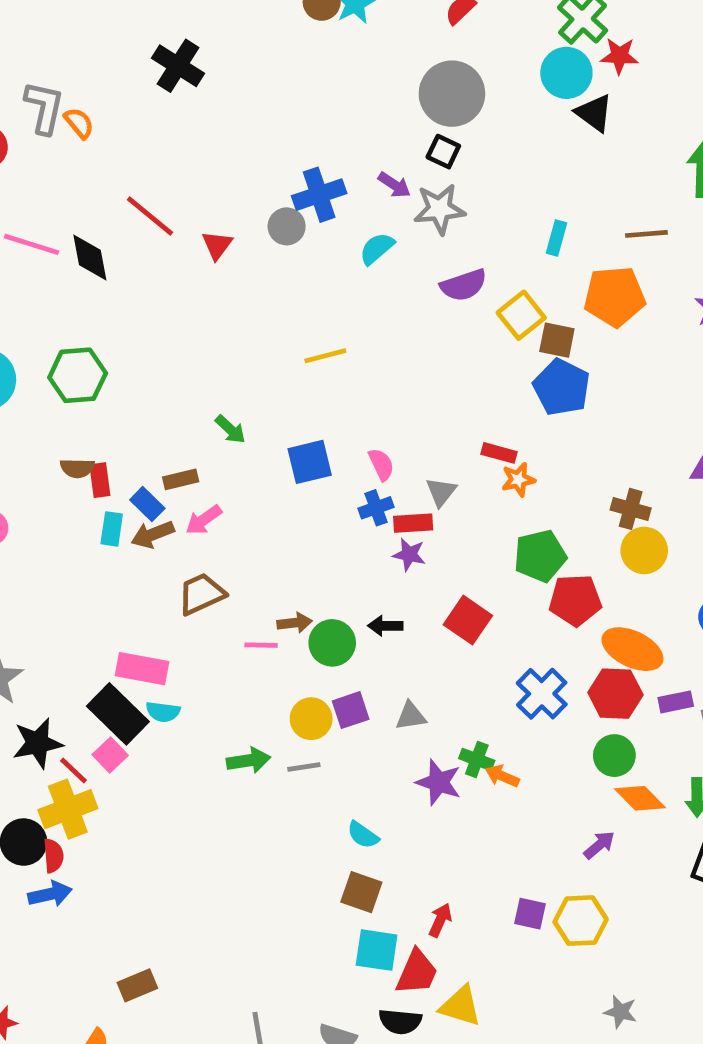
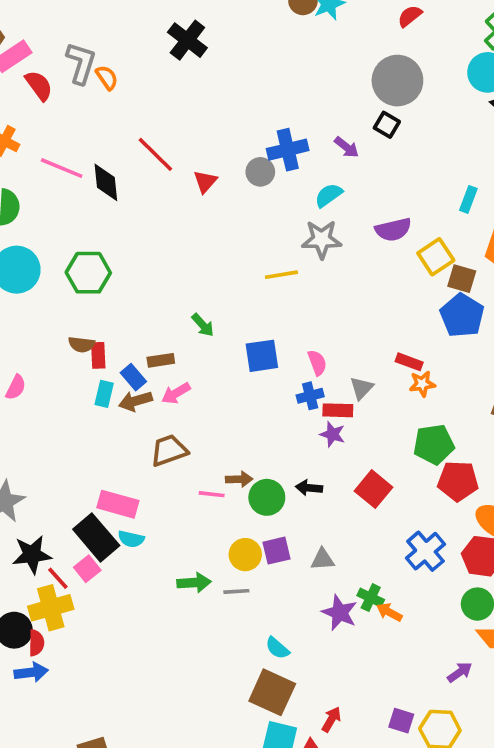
gray star: (439, 209) -> (322, 239), moved
brown square: (361, 892) -> (272, 692), size x1.4

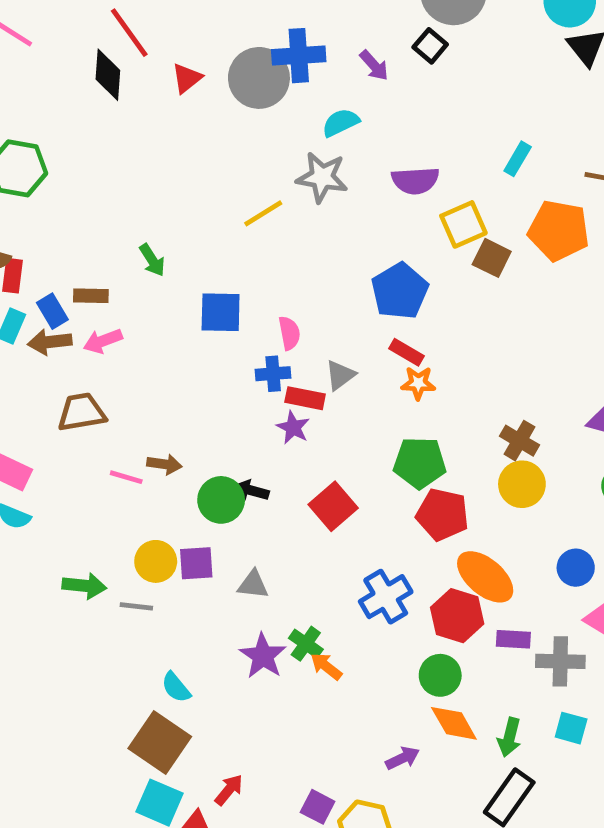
gray circle: (260, 172) -> (259, 78), size x1.6
black diamond: (106, 182) -> (108, 75), moved
yellow line: (281, 275) -> (263, 213), turned -32
blue pentagon: (462, 315) -> (400, 291), moved
green circle: (267, 497) -> (221, 500), moved

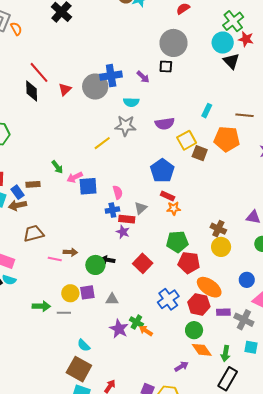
black square: (430, 46) -> (166, 66), turned -32
cyan semicircle: (341, 123) -> (131, 102), turned -147
pink arrow: (103, 341) -> (75, 177), moved
gray cross: (560, 661) -> (244, 320), turned 30

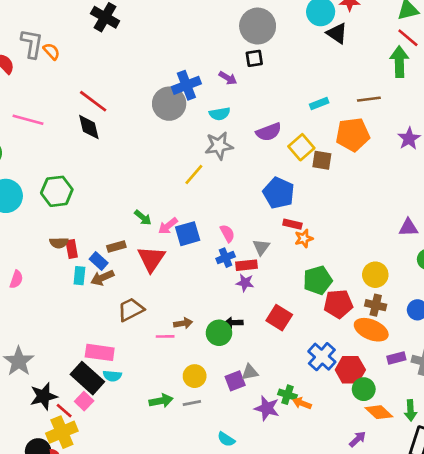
red triangle: (65, 89) -> (151, 259), moved, size x1.6
cyan rectangle: (207, 111) -> (319, 104), turned 56
brown cross: (218, 229) -> (376, 305), moved
purple square: (87, 292) -> (235, 381), moved
red hexagon: (199, 304) -> (350, 370), moved

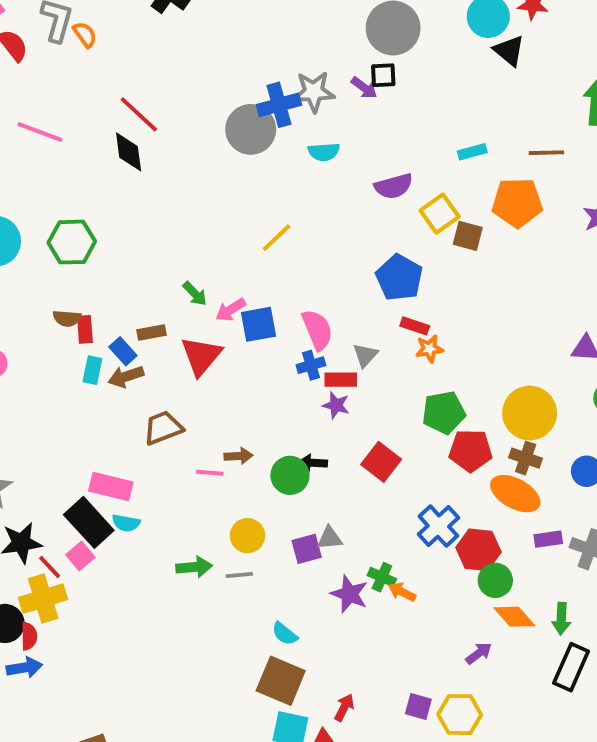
purple arrow: (228, 78) -> (364, 88), moved
gray star: (219, 146) -> (314, 92), moved
pink semicircle: (227, 233) -> (317, 330), size x1.5
yellow circle: (375, 275) -> (530, 413), size x1.4

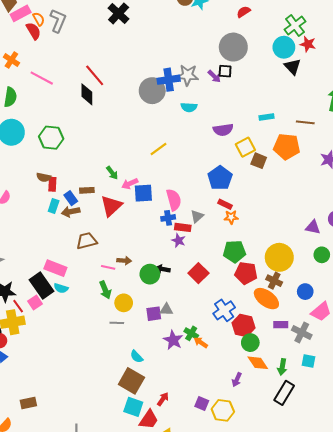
orange semicircle: (85, 35) -> (39, 19), moved
green arrow: (194, 567) -> (105, 290), moved, turned 66
purple arrow: (479, 653) -> (237, 380), turned 144

